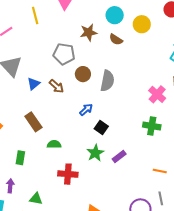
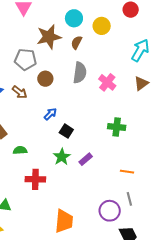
brown star: (89, 32) -> (49, 37), size x1.4
brown semicircle: (116, 39) -> (77, 42), turned 88
gray semicircle: (107, 81) -> (80, 73), moved
pink cross: (157, 94) -> (107, 82), moved

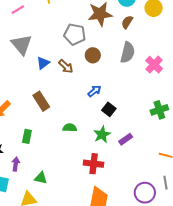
green cross: (117, 127) -> (159, 110), turned -30
green semicircle: (20, 150) -> (70, 128), moved
red cross: (35, 179) -> (94, 164), moved

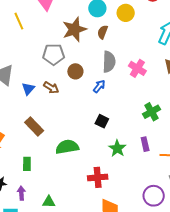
blue arrow: (94, 91) -> (99, 86), moved
green semicircle: (70, 128) -> (67, 147), size x1.6
green star: (102, 135) -> (117, 148), moved
purple rectangle: (126, 139) -> (145, 144), moved, turned -56

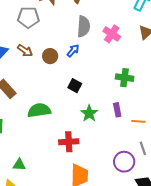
brown circle: (75, 71) -> (50, 56), moved
green cross: (151, 112) -> (125, 78), turned 36

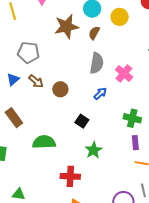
gray pentagon: (28, 17) -> (28, 53), moved
blue arrow: (73, 51) -> (100, 94), moved
purple rectangle: (117, 110) -> (135, 143), moved

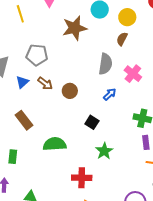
brown semicircle: (94, 33) -> (122, 39), moved

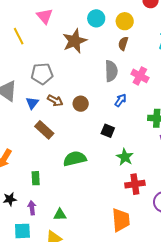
brown rectangle: (24, 120) -> (44, 130), moved
red cross: (82, 178) -> (135, 184), moved

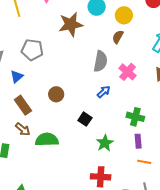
brown arrow: (55, 100) -> (23, 129), moved
brown circle: (81, 104) -> (56, 94), moved
green star: (125, 157) -> (105, 143), moved

